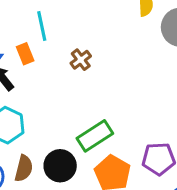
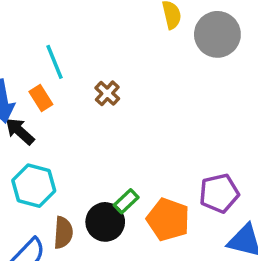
green rectangle: (95, 136) -> (126, 201), moved, size x0.6

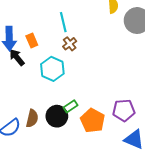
cyan line: (55, 62) -> (63, 22), moved
cyan hexagon: (34, 186) -> (52, 69), moved

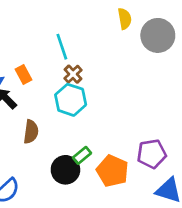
cyan hexagon: (52, 69) -> (71, 100), moved
brown semicircle: (32, 118) -> (31, 132), moved

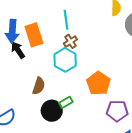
orange rectangle: (23, 74) -> (34, 35), size x1.6
brown semicircle: (31, 132) -> (39, 86), moved
orange pentagon: (112, 171) -> (98, 83), moved

